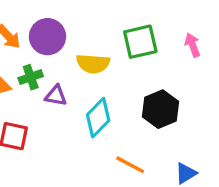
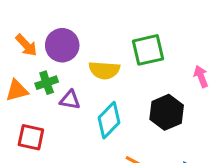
pink arrow: (193, 45) -> (201, 76), moved

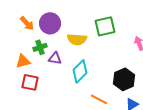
orange triangle: (17, 90) -> (23, 61), moved
black hexagon: (167, 112) -> (124, 79), moved

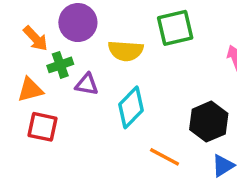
orange arrow: (27, 23) -> (35, 38), moved

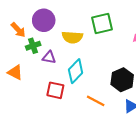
orange triangle: (30, 90) -> (15, 72), moved, turned 42
red square: (43, 127) -> (55, 90), moved

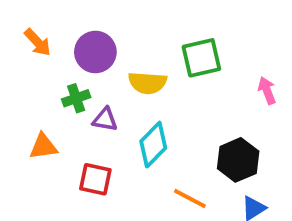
orange arrow: (18, 30) -> (38, 42), moved
orange triangle: (15, 72) -> (43, 146), turned -35
red square: (55, 90) -> (95, 179), moved

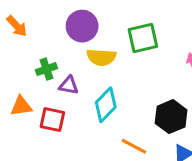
purple circle: (95, 52) -> (82, 26), moved
red square: (95, 179) -> (52, 120), moved

